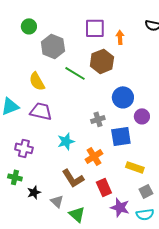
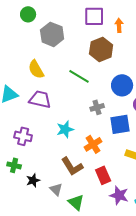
green line: (75, 73) -> (79, 76), moved

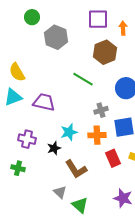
yellow semicircle: (36, 69) -> (17, 72), moved
orange cross: (93, 144) -> (97, 135), moved, turned 30
red rectangle: (103, 175) -> (113, 158), moved
black star: (33, 180) -> (54, 148), moved

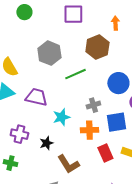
purple square: (98, 19) -> (73, 14), moved
gray hexagon: (56, 37) -> (49, 53), moved
green line: (83, 79) -> (75, 74), turned -55
cyan star: (69, 132) -> (61, 117), moved

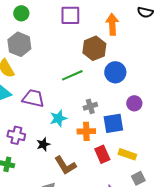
orange arrow: (115, 23) -> (112, 24), size x1.5
gray hexagon: (49, 53) -> (19, 44), moved
blue circle: (118, 83) -> (115, 72), moved

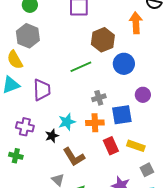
orange arrow: (112, 24) -> (136, 23), moved
purple trapezoid: (33, 98) -> (42, 90), turned 75
cyan star: (58, 118) -> (67, 122), moved

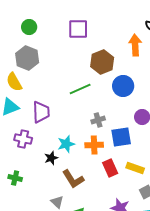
purple cross: (25, 127) -> (23, 139), moved

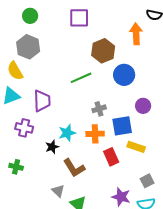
yellow rectangle: (135, 168) -> (136, 147), moved

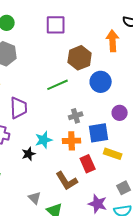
brown L-shape: (74, 168) -> (67, 181), moved

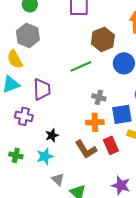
gray cross: (76, 116) -> (99, 97), turned 32
cyan star: (44, 140) -> (45, 156), moved
brown L-shape: (67, 181) -> (86, 149), moved

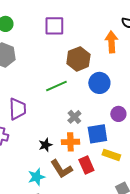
gray cross: (99, 97) -> (74, 117), turned 32
black star: (52, 135) -> (45, 145), moved
cyan star: (45, 156) -> (36, 177), moved

